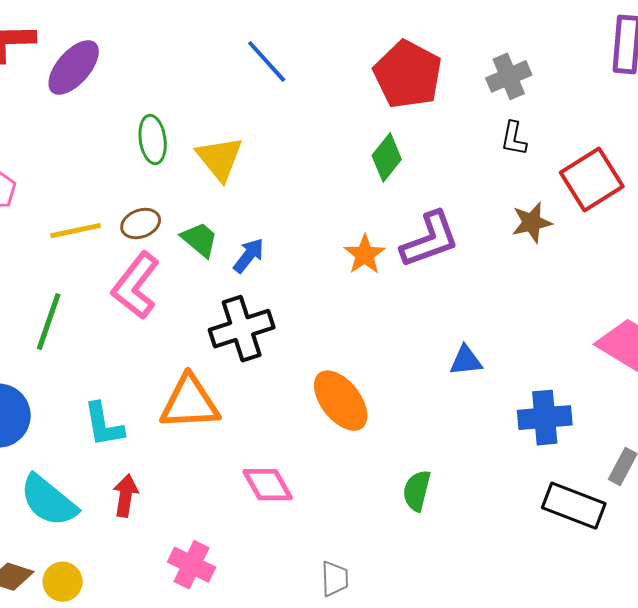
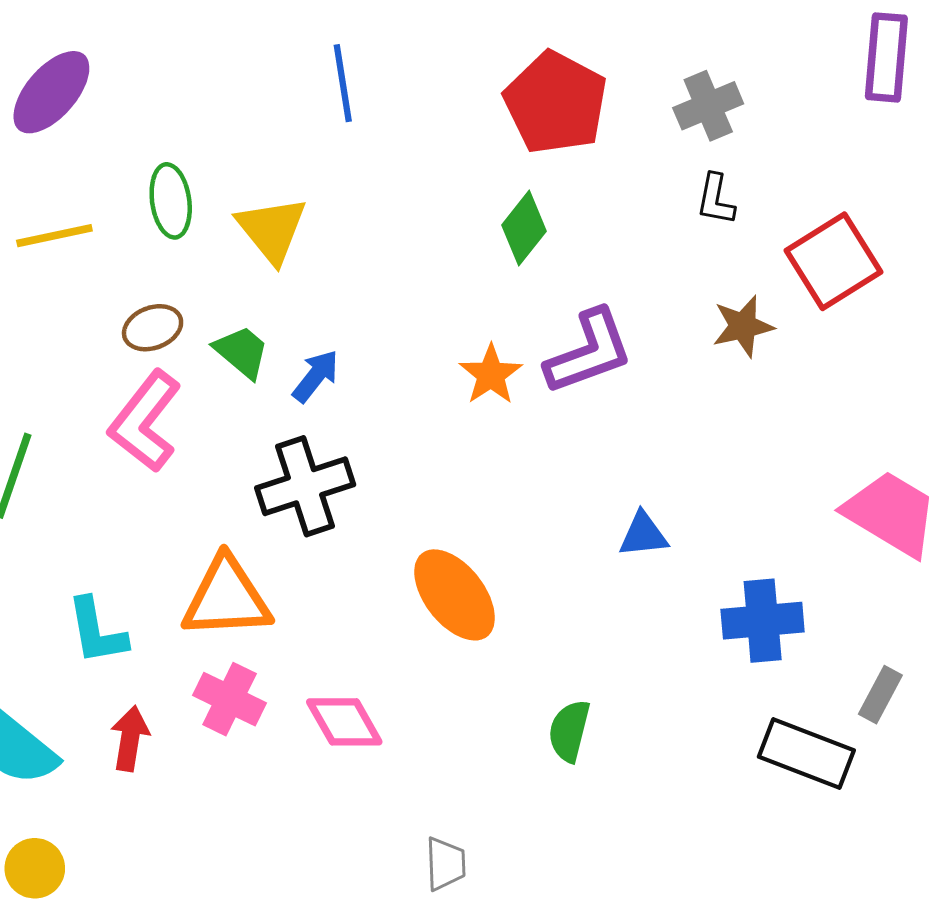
blue line: (267, 61) -> (343, 83), turned 33
yellow line: (76, 231) -> (54, 236), moved
pink cross: (192, 565) -> (230, 699), moved

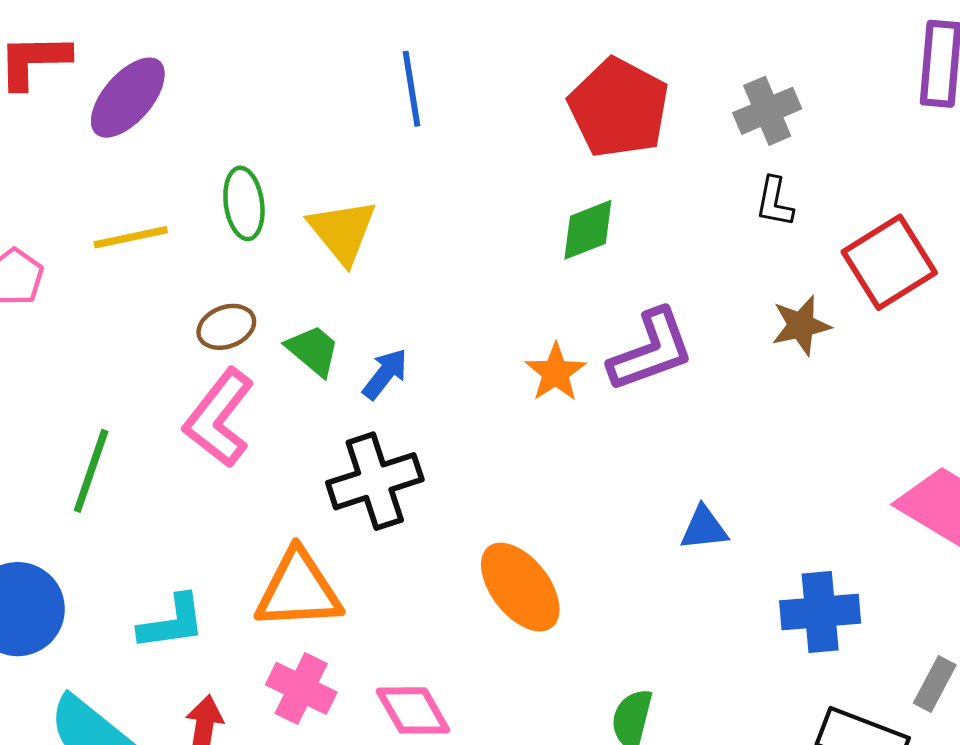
green diamond: (524, 228) -> (588, 230), turned 30
cyan L-shape: (97, 631) -> (172, 622), turned -88

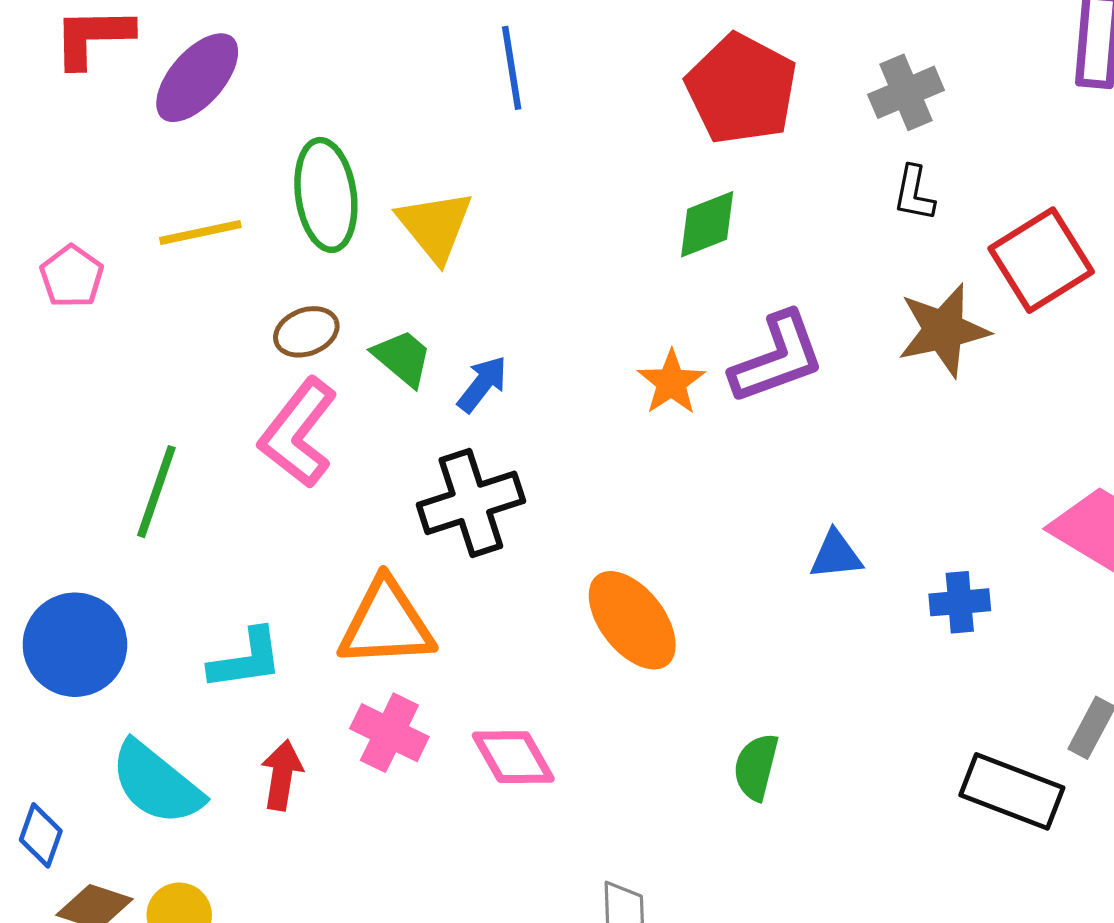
green ellipse: (244, 203) -> (326, 195), size x1.4
brown star: (801, 325) -> (943, 330), size x1.4
blue cross: (820, 612) -> (960, 602), moved, size x0.7

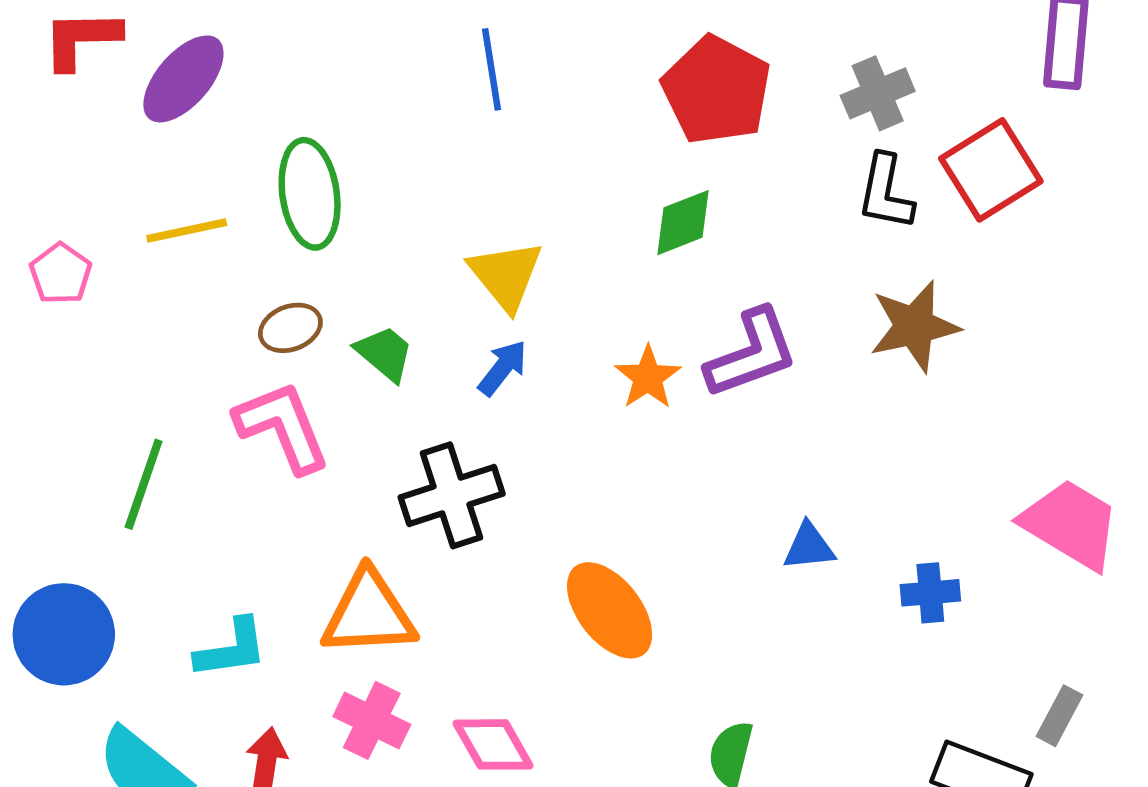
black L-shape: (914, 193) -> (886, 192), size x1.4
yellow triangle: (435, 226) -> (506, 275), moved
red square: (1041, 260) -> (991, 170), moved
blue arrow: (482, 384) -> (503, 368), moved
pink L-shape: (298, 433) -> (282, 427), turned 120

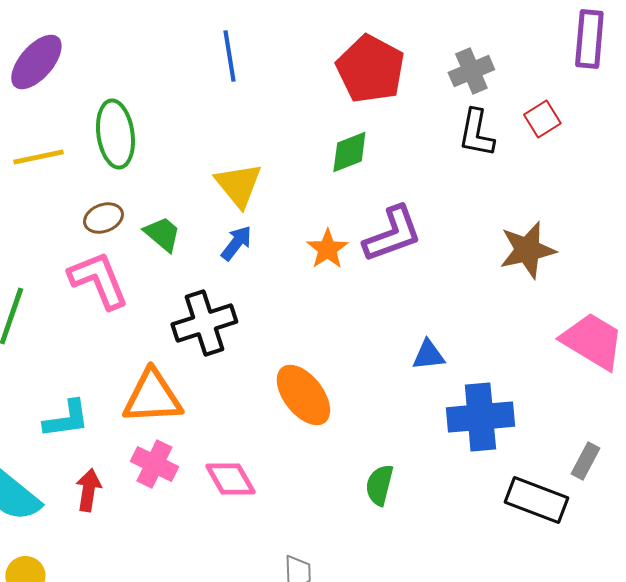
red square: (991, 170) -> (542, 119), size x0.6
brown star: (914, 326) -> (527, 250), moved
blue cross: (930, 593) -> (480, 417), moved, size x1.8

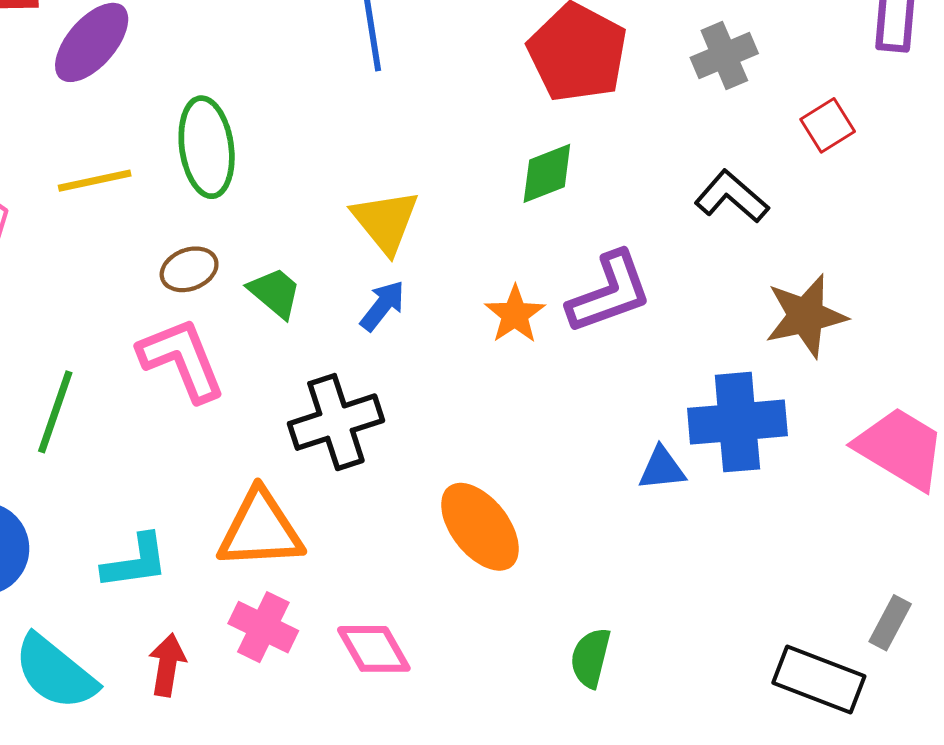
black L-shape: (476, 133) -> (732, 197), moved, turned 120
blue cross: (480, 417) -> (737, 422), moved

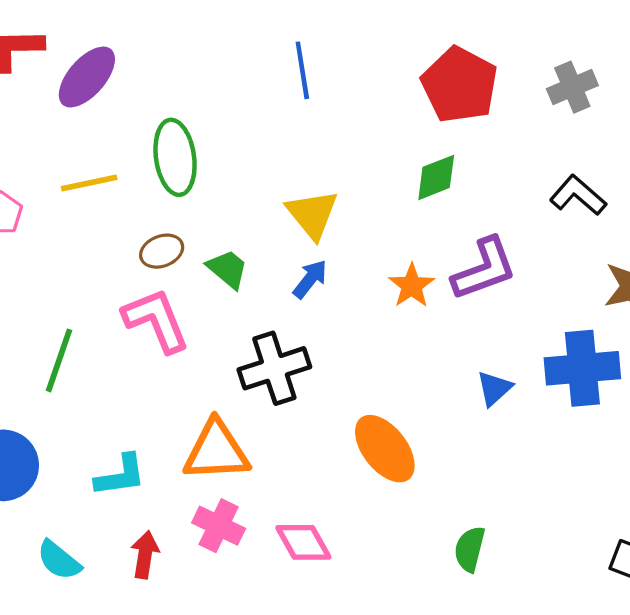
blue triangle: (662, 469) -> (494, 388), moved, turned -36
cyan semicircle: (55, 672) -> (59, 560), size x0.7

